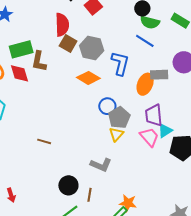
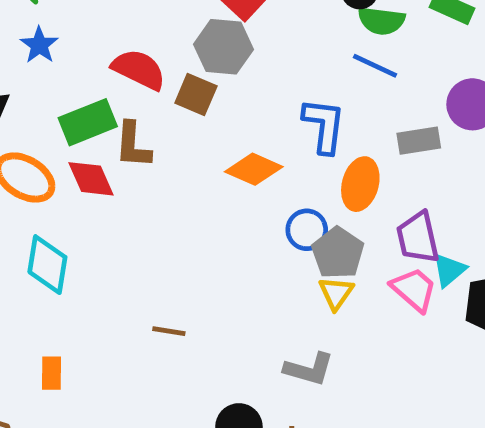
red semicircle: (62, 25) -> (139, 69), moved, turned -55
gray hexagon: (92, 48) -> (224, 47), moved
orange ellipse: (145, 84) -> (360, 184), moved

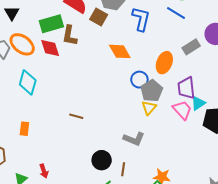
blue L-shape: (324, 126) -> (141, 19), moved
gray rectangle: (419, 141) -> (191, 47), turned -30
orange diamond: (254, 169) -> (120, 51), turned 30

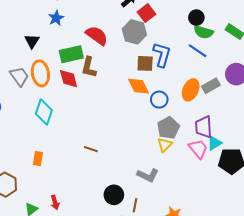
brown square: (99, 17) -> (145, 63), moved, turned -30
orange ellipse: (22, 44) -> (40, 73), turned 40
orange ellipse: (164, 63) -> (191, 90), moved
blue circle: (139, 80) -> (159, 100), moved

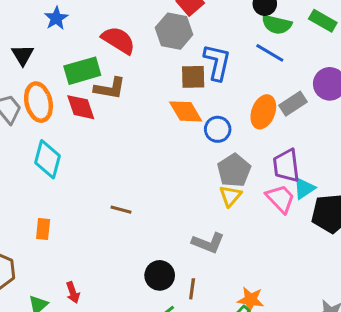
brown L-shape: (89, 67) -> (110, 88), turned -90

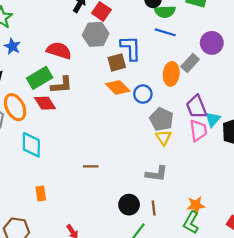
pink trapezoid: (280, 199) -> (198, 130), turned 50

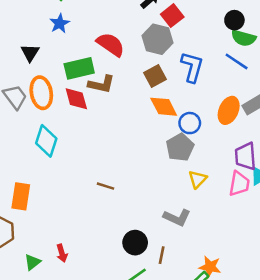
brown square: (117, 62) -> (155, 76), moved, turned -30
gray pentagon: (161, 119) -> (180, 147), moved
orange rectangle: (41, 193) -> (21, 196), moved, size x1.5

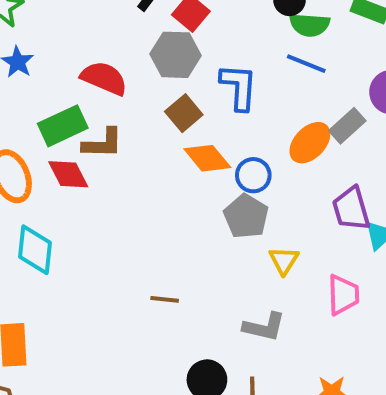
orange ellipse: (229, 110) -> (310, 143), turned 32
pink trapezoid: (239, 184) -> (343, 295), moved
brown line: (106, 186) -> (165, 299), moved

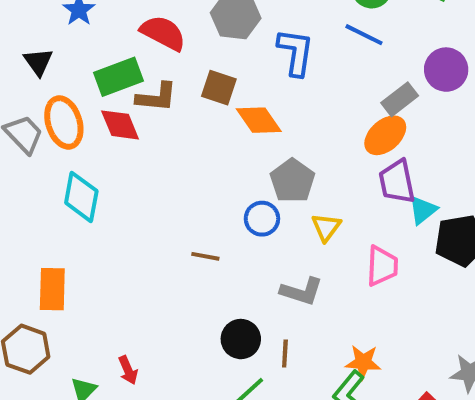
brown square: (184, 113) -> (219, 88), moved, turned -36
orange ellipse: (310, 143) -> (385, 135), moved
blue circle: (253, 175) -> (262, 219), moved

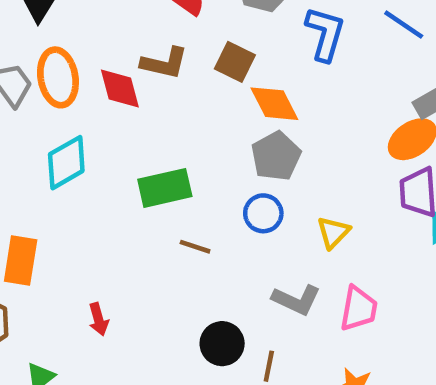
green rectangle: (119, 77) -> (165, 188), moved
gray pentagon: (292, 181) -> (276, 156), moved
cyan diamond: (81, 197) -> (66, 163), turned 42
pink trapezoid: (382, 266) -> (359, 309), moved
red arrow: (128, 370) -> (98, 319), moved

